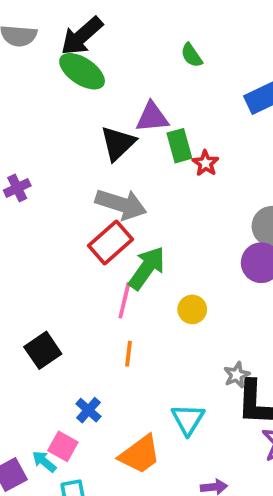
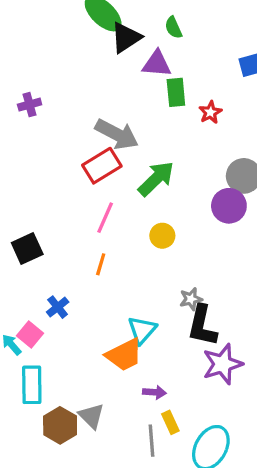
green semicircle: (192, 55) -> (173, 28), moved
black triangle: (118, 143) -> (126, 38), moved
red star: (206, 163) -> (210, 112), moved
green arrow: (147, 268) -> (156, 179), moved
orange trapezoid: (140, 454) -> (124, 355), moved

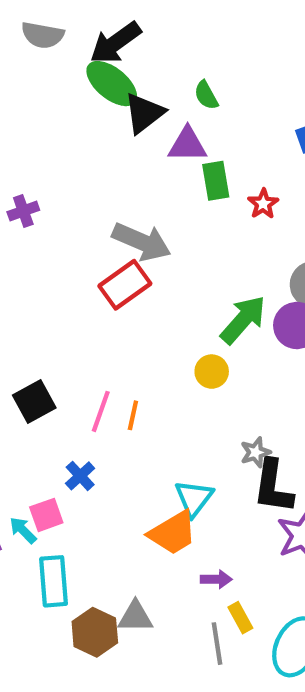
green arrow: (156, 179) -> (243, 320), moved
pink line: (105, 218) -> (101, 411), moved
pink square: (30, 334) -> (46, 515), turned 35
gray triangle: (91, 416) -> (135, 617), turned -40

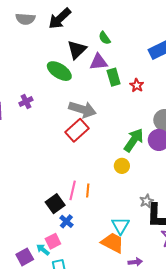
green ellipse: (112, 84) -> (59, 71), moved
black square: (34, 402) -> (55, 204), moved
orange trapezoid: (173, 533) -> (113, 243), turned -115

